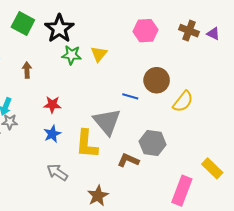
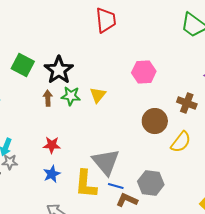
brown cross: (189, 31) -> (187, 103), moved
brown arrow: (27, 70) -> (48, 98), moved
blue line: (130, 96) -> (116, 186), moved

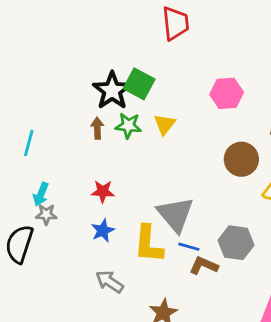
green square: (23, 65) -> (139, 84), moved

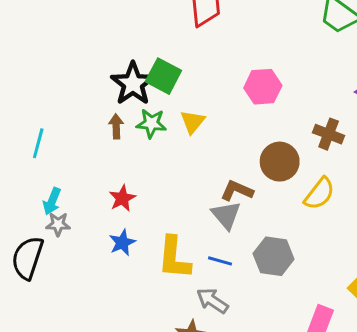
red star: (103, 192) -> (122, 198), turned -30
gray triangle: (175, 214) -> (226, 215), moved, size x0.7
brown L-shape: (204, 266) -> (237, 191), moved
gray arrow: (109, 282) -> (212, 301), moved

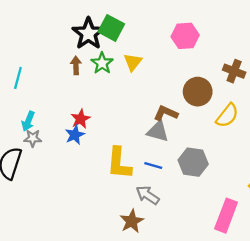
green star: (151, 123) -> (102, 63), turned 30
gray triangle: (226, 215) -> (158, 131), turned -35
blue star: (122, 243) -> (75, 135), moved

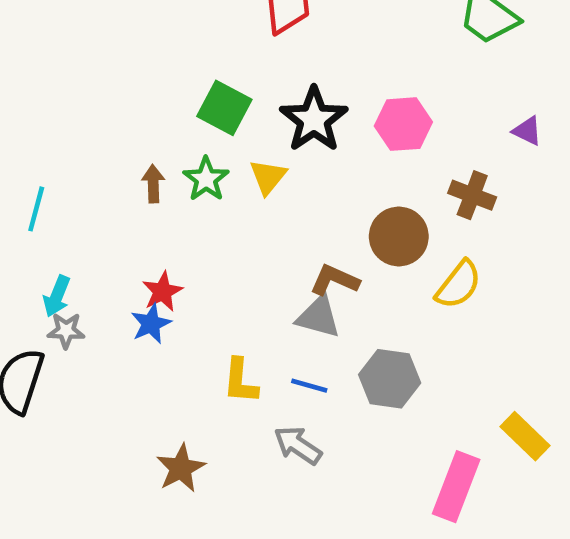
black star: (88, 34) -> (314, 119), moved
pink hexagon: (185, 36) -> (403, 124), moved
yellow L-shape: (119, 163) -> (240, 381), size x0.7
brown star: (132, 221) -> (181, 468), moved

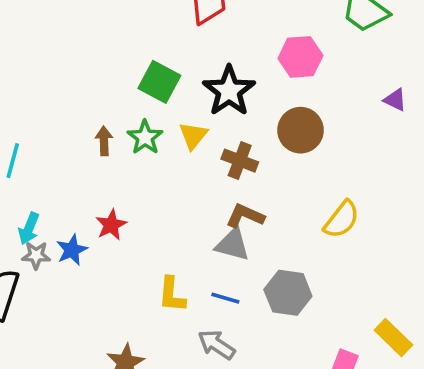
pink hexagon: (403, 124) -> (300, 57), moved
brown cross: (472, 195) -> (240, 161), moved
brown circle: (399, 236) -> (300, 130), moved
blue star: (151, 324) -> (72, 250), moved

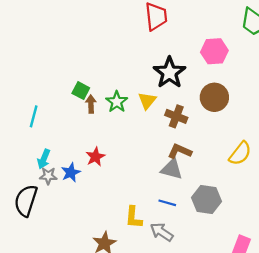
green square: (159, 82) -> (81, 91), moved, size x0.7
yellow L-shape: (172, 295) -> (134, 217), moved

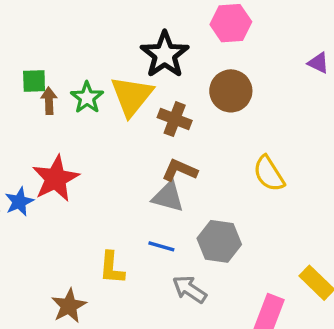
green square: (81, 91) -> (34, 81), turned -30
yellow triangle: (147, 101) -> (132, 96), size x1.6
yellow semicircle: (240, 153) -> (269, 174), turned 110
red star: (95, 157) -> (56, 179), size x1.6
gray arrow: (162, 232) -> (189, 289), moved

